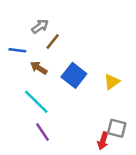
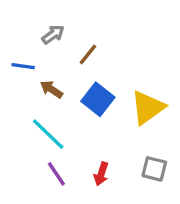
brown line: (53, 41) -> (88, 54), moved
yellow triangle: (112, 82) -> (148, 108), size x1.6
red arrow: (103, 141) -> (101, 174), moved

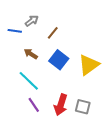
blue line: (23, 66) -> (15, 31), moved
gray square: (154, 169) -> (83, 107), moved
red arrow: (101, 174) -> (61, 105), size x1.5

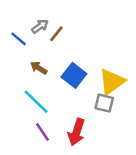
blue line: (15, 31) -> (19, 39), turned 32
brown line: (53, 33) -> (56, 34), moved
gray square: (83, 107) -> (104, 103), moved

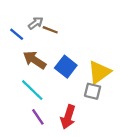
brown line: (56, 34) -> (50, 30), turned 72
brown arrow: (39, 68) -> (35, 60), size x1.5

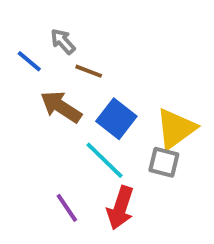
gray arrow: (36, 23) -> (63, 41), turned -96
brown line: (50, 30) -> (89, 71), moved
cyan line: (32, 90) -> (105, 160), moved

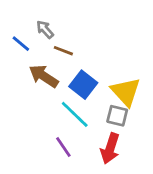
yellow triangle: (176, 129) -> (126, 92), turned -36
purple line: (67, 208) -> (63, 147), moved
red arrow: (120, 208) -> (110, 148), moved

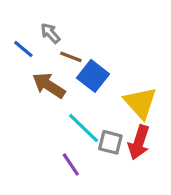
blue square: (83, 85) -> (93, 76), moved
gray square: (117, 116) -> (110, 142), moved
red arrow: (110, 148) -> (139, 142), moved

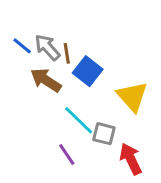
gray arrow: (50, 33) -> (47, 47), moved, size x1.4
brown line: (71, 57) -> (67, 53), turned 60
red arrow: (139, 142) -> (131, 159), moved, turned 136

